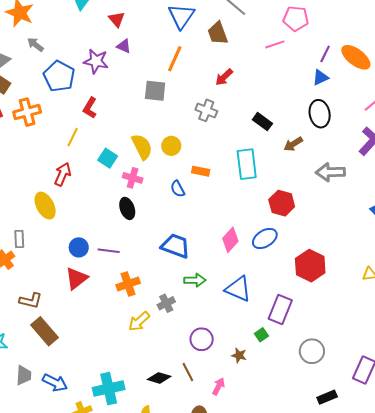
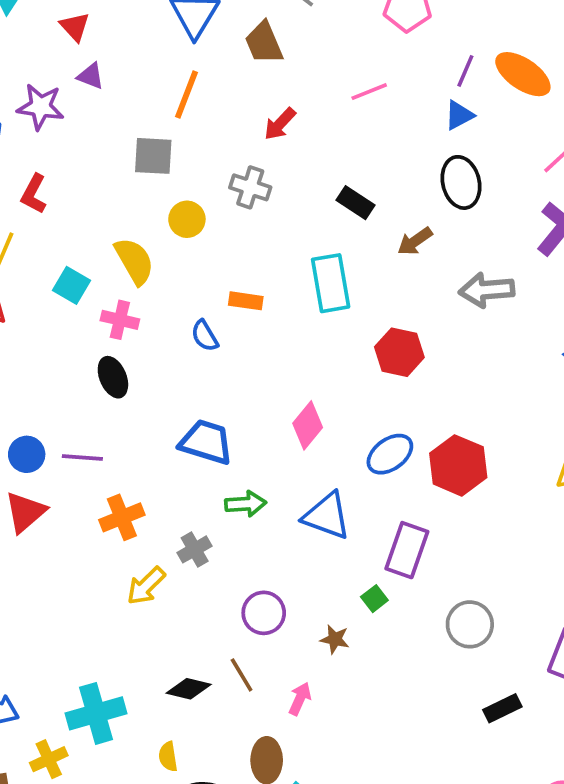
pink line: (275, 44) -> (369, 92), moved
yellow circle: (171, 146) -> (187, 219), moved
blue ellipse: (265, 238) -> (390, 454), moved

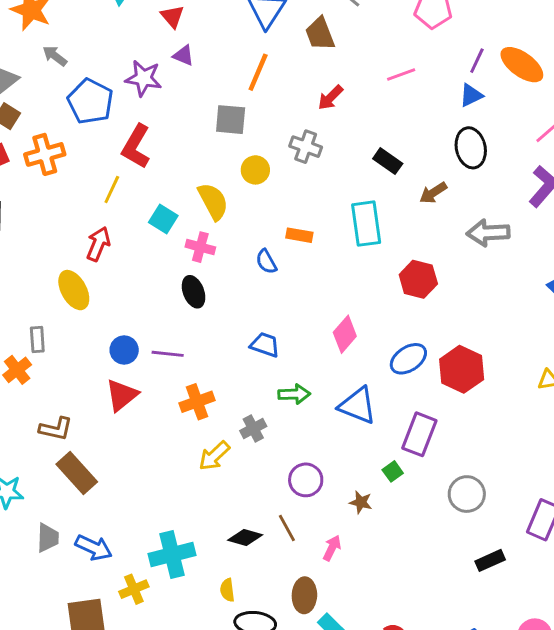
red L-shape: (34, 194) -> (136, 146), size x1.4
blue trapezoid: (206, 442) -> (265, 345), size x0.7

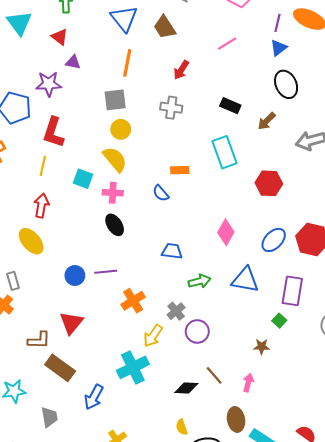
yellow circle: (255, 170) -> (121, 129), moved
red triangle: (122, 395) -> (71, 323), moved
purple circle: (306, 480) -> (197, 331), moved
blue arrow: (94, 548) -> (94, 397), moved, turned 105
cyan cross: (172, 554) -> (133, 367), moved

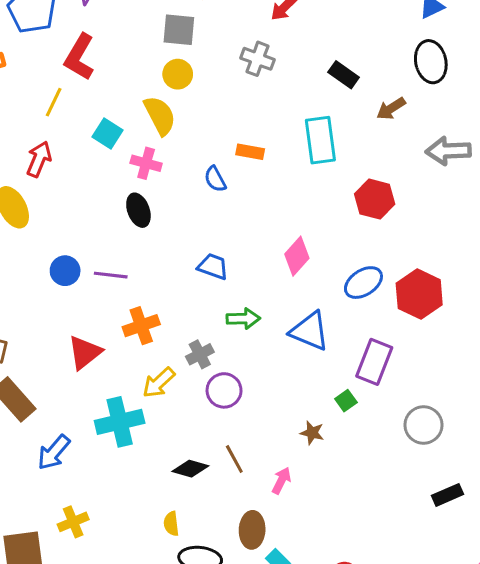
red triangle: (71, 323) -> (85, 352), moved

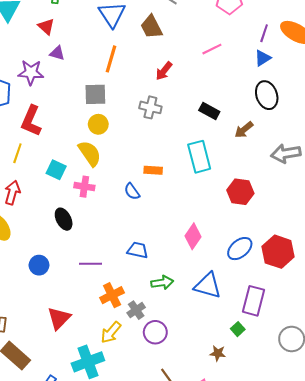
black ellipse: (138, 210) -> (64, 219), moved
purple line: (111, 275) -> (91, 264), moved
orange cross: (141, 326) -> (112, 295), moved

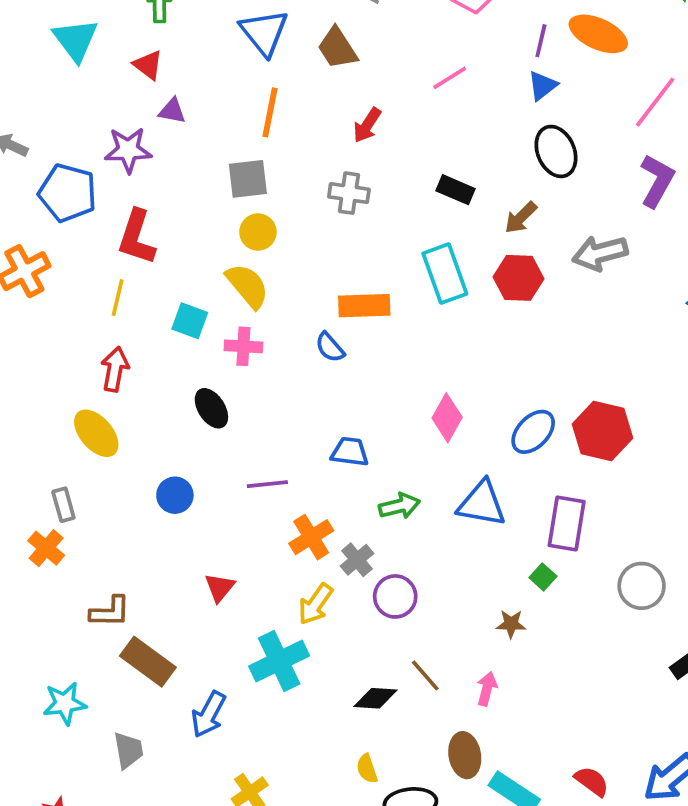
orange rectangle: (153, 170) -> (364, 306), size x1.5
red hexagon: (240, 192) -> (519, 278), moved
red triangle: (59, 318) -> (220, 587), size x0.7

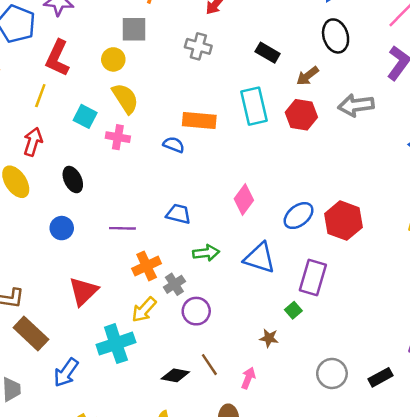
yellow circle: (258, 232) -> (113, 59), moved
blue semicircle: (330, 347) -> (174, 145), turned 145
black ellipse: (211, 408) -> (73, 180), moved
gray circle: (642, 586) -> (332, 373), moved
red triangle: (220, 587) -> (83, 291), size x1.5

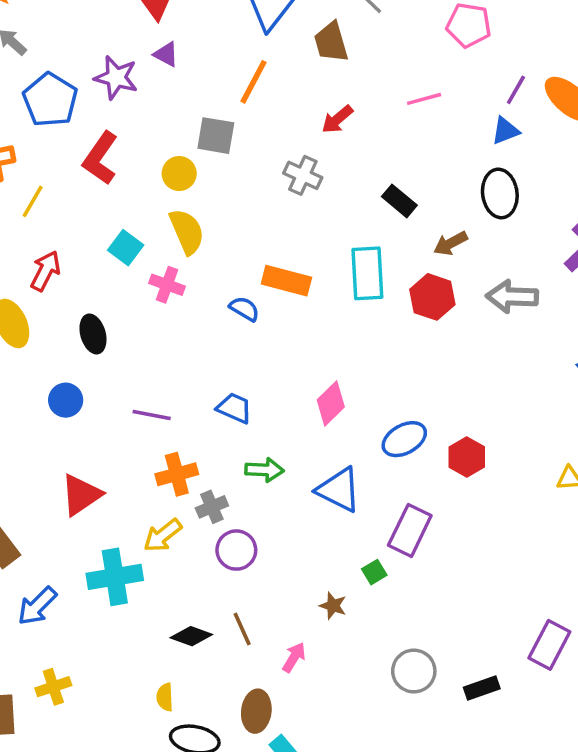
yellow line: (40, 96) -> (33, 201), moved
red hexagon: (343, 221) -> (467, 457), size x0.7

